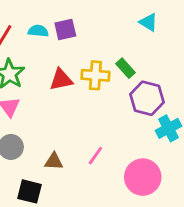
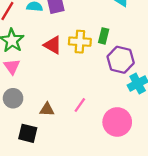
green rectangle: (126, 68) -> (104, 36), turned 56
red triangle: (61, 80) -> (53, 45), turned 42

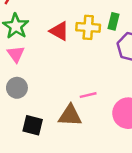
pink line: (80, 105) -> (88, 95), turned 42
brown triangle: (47, 110) -> (70, 116), moved, size x1.5

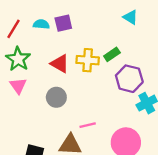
green rectangle: (114, 21) -> (112, 54), turned 42
gray circle: (17, 88) -> (56, 97), moved

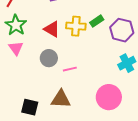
purple hexagon: (129, 79) -> (122, 30), moved
pink line: (88, 125) -> (70, 69), moved

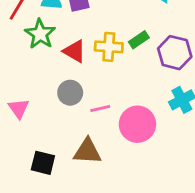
green star: (16, 25) -> (40, 34), moved
pink triangle: (16, 48) -> (19, 108), moved
pink circle: (109, 97) -> (137, 124), moved

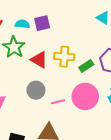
green rectangle: (139, 40) -> (86, 66), moved
pink circle: (137, 124) -> (85, 96), moved

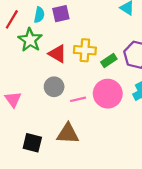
cyan semicircle: (22, 24) -> (39, 15), turned 96

